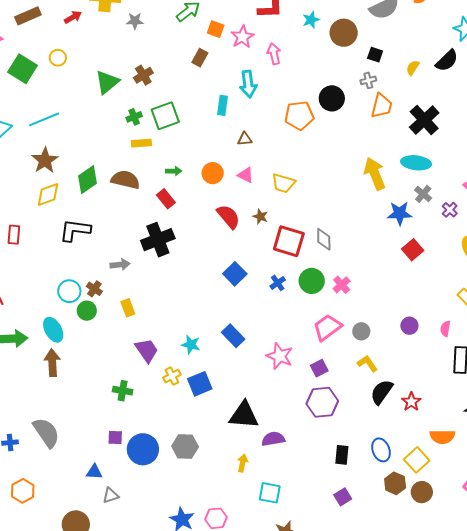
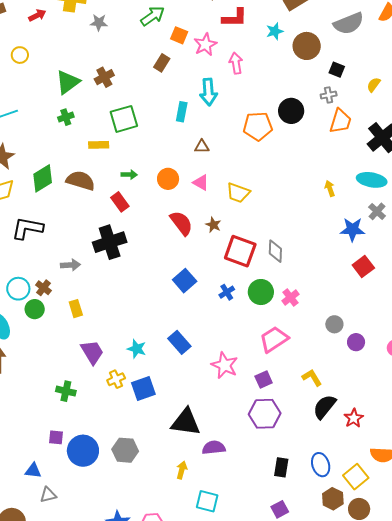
green cross: (134, 117) -> (66, 117), moved
yellow arrow: (375, 174) -> (330, 188), size x0.5
gray circle: (361, 331) -> (334, 324), moved

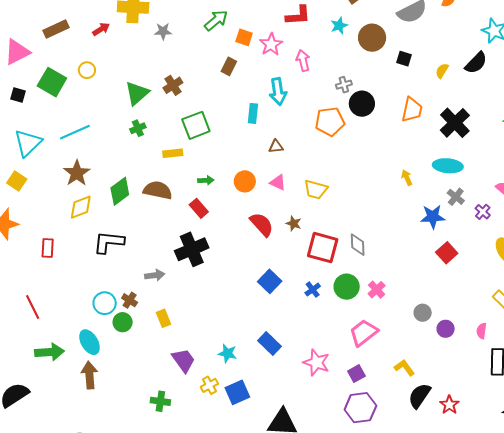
gray cross: (329, 95) -> (344, 85), moved

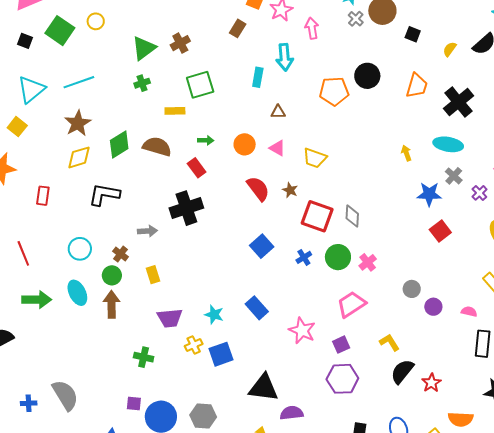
gray cross: (344, 85) -> (356, 19), moved, turned -35
cyan circle: (105, 303) -> (80, 249), moved
pink semicircle: (482, 331) -> (469, 312), turned 91
purple trapezoid: (183, 360) -> (170, 318), turned 116
brown arrow: (89, 375) -> (112, 304), moved

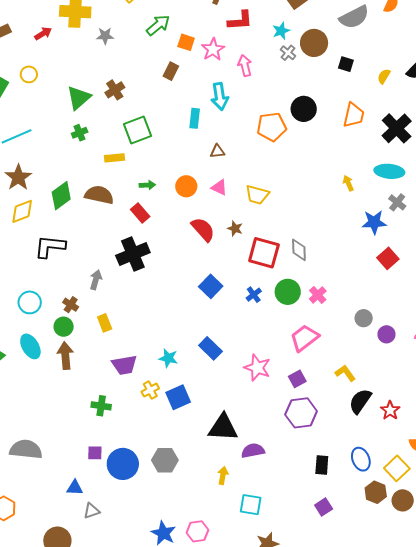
gray arrow: (147, 231) -> (96, 280), turned -66
gray semicircle: (65, 395) -> (26, 449), turned -48

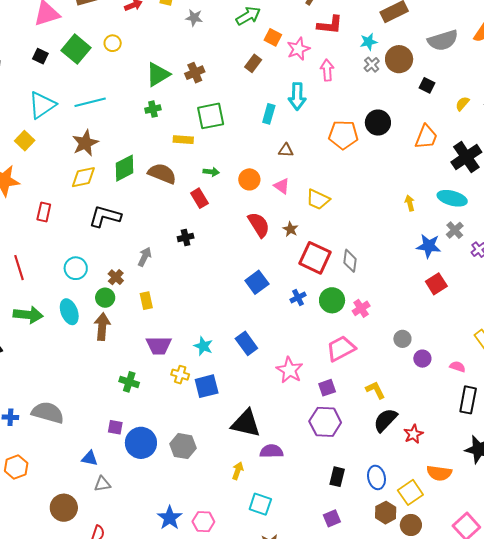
black cross: (133, 254) -> (186, 237), size x0.5
yellow cross: (150, 390) -> (180, 375), turned 36

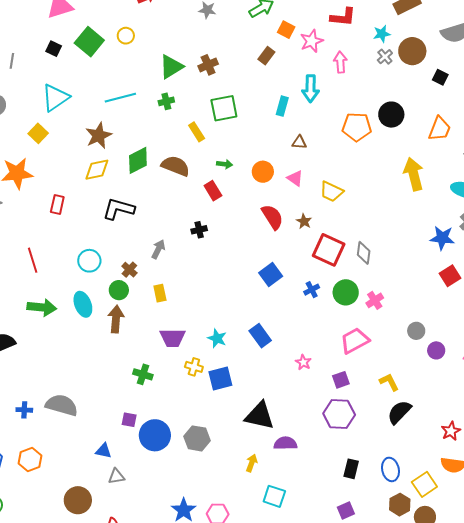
cyan line: (90, 102) -> (120, 98), moved
yellow rectangle: (183, 140) -> (197, 132), turned 54
yellow arrow: (410, 203) -> (414, 174), moved, size x2.0
pink star: (290, 370) -> (303, 362), size x0.6
red star: (413, 434) -> (451, 431), moved

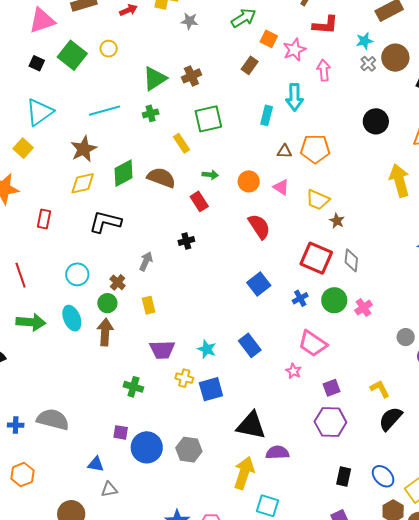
orange pentagon: (357, 127) -> (315, 149), moved
brown star: (304, 221) -> (337, 221), moved
pink trapezoid: (355, 341) -> (313, 344), moved, turned -116
yellow arrow: (252, 463) -> (244, 473), size x1.8
blue ellipse: (390, 469) -> (383, 476), turned -30

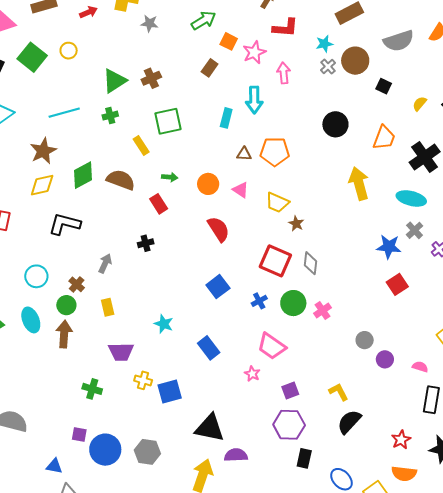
cyan star: (207, 349) -> (164, 324), moved
black rectangle: (344, 476) -> (304, 458), moved

